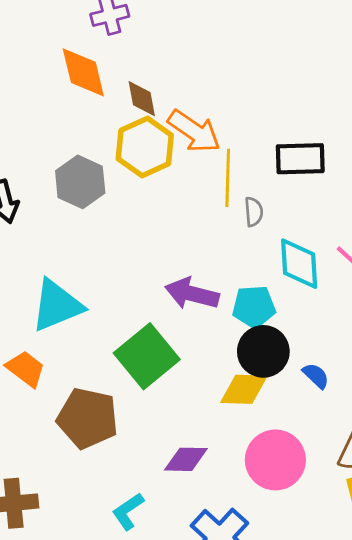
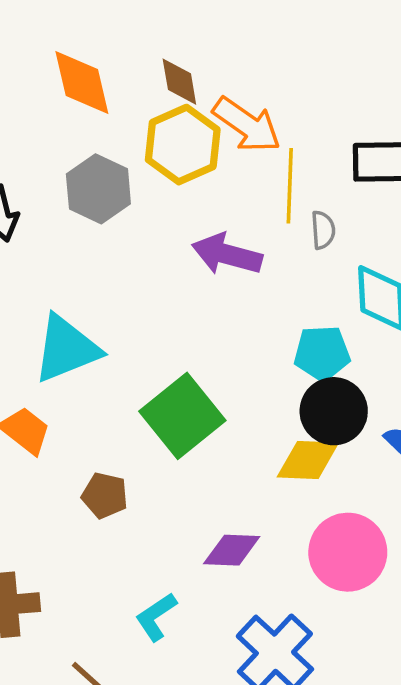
orange diamond: (83, 72) -> (82, 83), moved
purple arrow: (192, 294) -> (227, 254), moved
brown pentagon: (88, 418) -> (105, 495), size x0.6

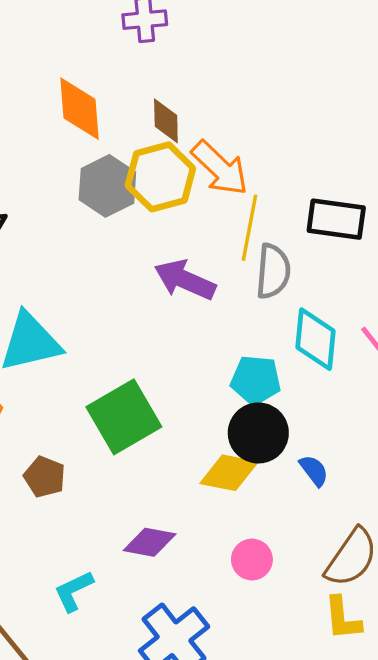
gray hexagon: (98, 189) -> (107, 186), moved
gray semicircle: (323, 230) -> (273, 271), size x1.6
pink circle: (348, 552) -> (252, 560), size x0.6

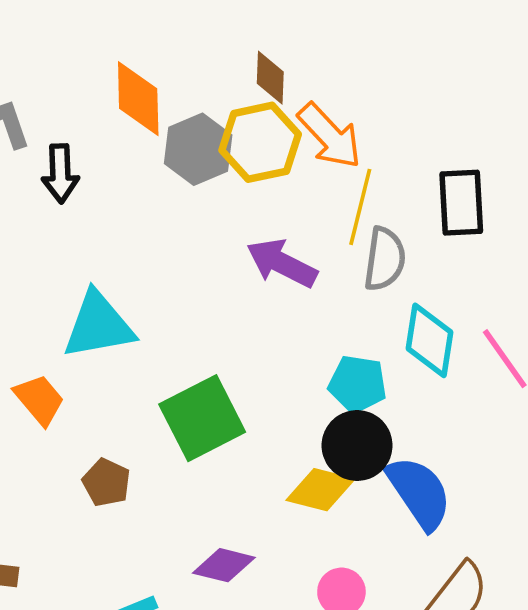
orange diamond: (80, 109) -> (138, 99), moved
black rectangle: (336, 219) -> (461, 203), turned 76
blue semicircle: (314, 471) -> (419, 493), size x2.0

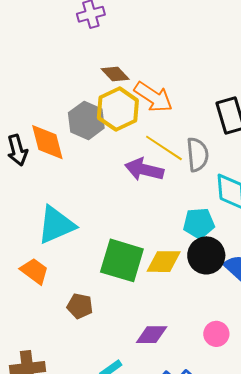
brown diamond: (270, 78) -> (115, 74), turned -32
orange diamond: (138, 99) -> (47, 142), moved
yellow line: (360, 207) -> (164, 148), moved, turned -57
green square: (202, 418) -> (122, 260), turned -33
yellow diamond: (320, 490) -> (164, 262), moved

